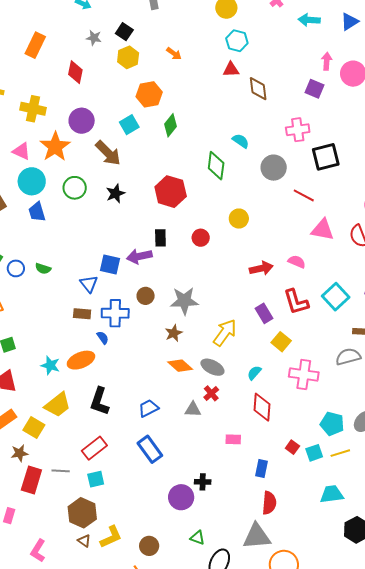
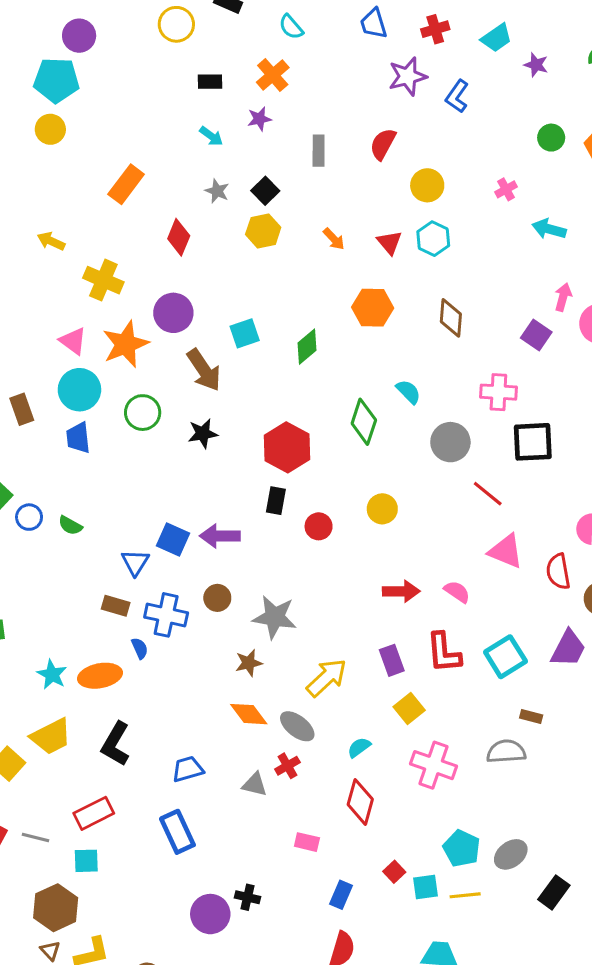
red triangle: (231, 70) -> (389, 242), moved, turned 42
orange hexagon: (149, 94) -> (373, 308), moved
black rectangle: (160, 238) -> (276, 501), moved

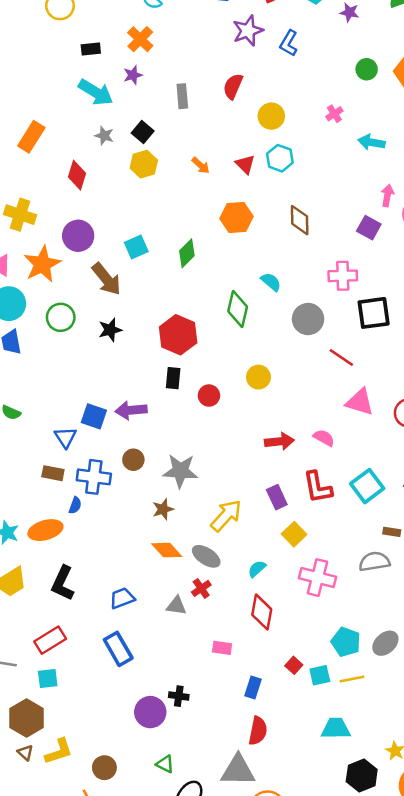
cyan arrow: (211, 136) -> (96, 92), size x1.8
blue semicircle: (140, 648) -> (75, 505), turned 49

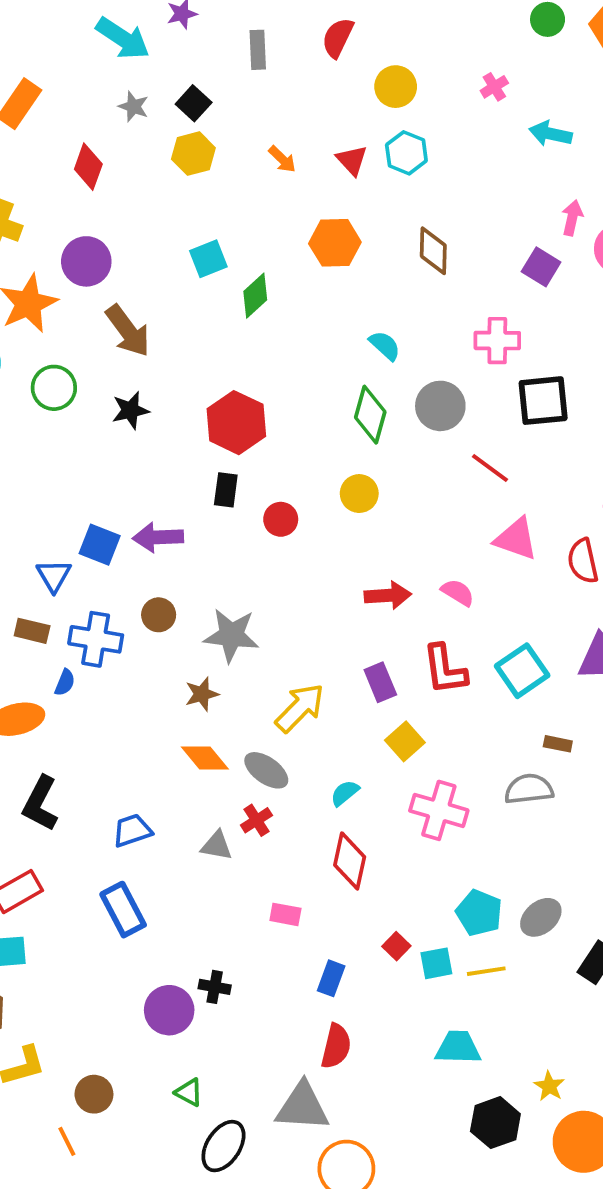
cyan square: (136, 247) -> (208, 259), moved
green diamond: (238, 309) -> (370, 415), moved

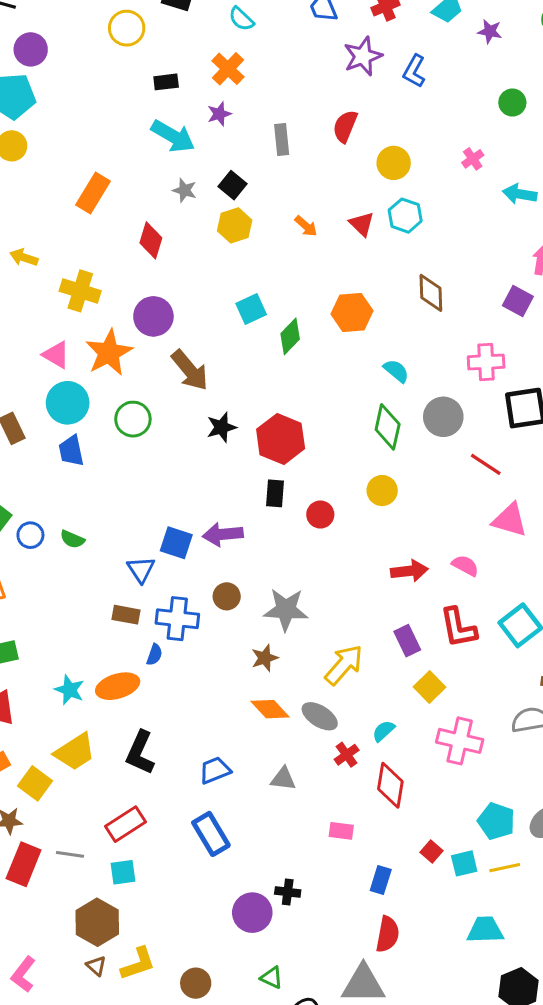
orange hexagon: (335, 243) -> (352, 312), moved
black star: (130, 410) -> (222, 427), moved
red cross: (256, 820) -> (347, 755), moved

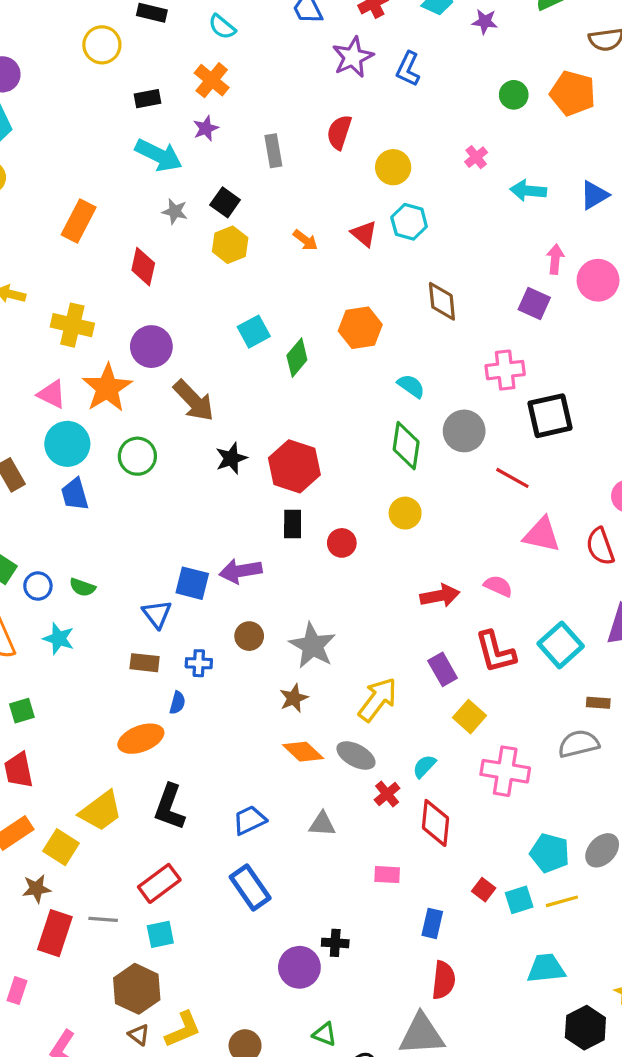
gray star: (286, 610) -> (312, 646), turned 30
blue cross: (177, 619) -> (199, 663), size x0.6
cyan star: (70, 690) -> (59, 639), moved

